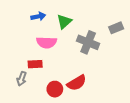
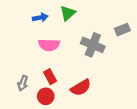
green triangle: (64, 22) -> (68, 13), moved
red rectangle: (35, 64) -> (50, 77), moved, turned 64
red circle: (55, 89) -> (46, 96), moved

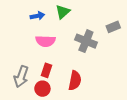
red rectangle: (50, 77) -> (47, 70), turned 48
gray arrow: (23, 83) -> (21, 76), size x1.5
red semicircle: (81, 88) -> (75, 81), turned -48

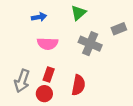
green triangle: (63, 12) -> (78, 13), moved

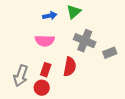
blue arrow: (39, 17) -> (50, 16), moved
gray rectangle: (119, 29) -> (110, 53), moved
red semicircle: (78, 85) -> (70, 67), moved

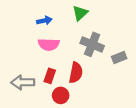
blue arrow: (50, 16) -> (44, 21), moved
gray arrow: (21, 76) -> (23, 82), turned 70
red circle: (42, 88) -> (61, 95), moved

